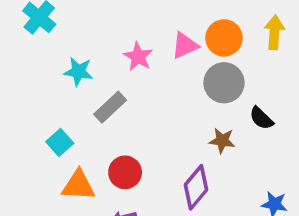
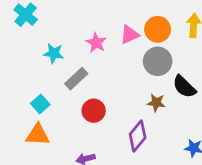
black semicircle: (261, 118) -> (184, 87), size x1.4
red circle: (125, 172) -> (94, 111), moved
orange triangle: (78, 185) -> (38, 135), moved

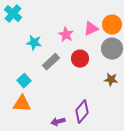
red circle: (94, 111) -> (80, 59), moved
purple diamond: (138, 136) -> (82, 112), moved

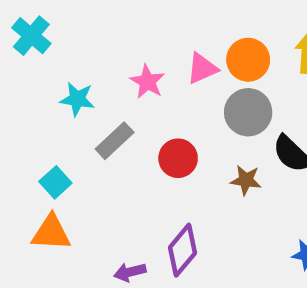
red circle: (80, 59) -> (178, 158), moved

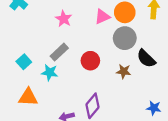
pink star: (147, 82) -> (64, 19), moved
cyan star: (77, 99) -> (50, 72), moved
cyan square: (55, 182) -> (24, 62), moved

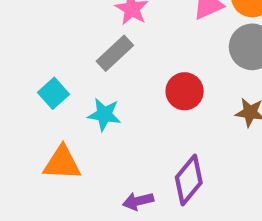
gray rectangle: (59, 52) -> (115, 53), moved

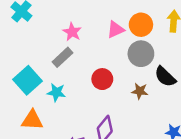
cyan square: (54, 93) -> (27, 80), size x1.6

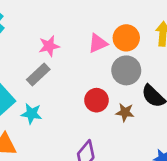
pink star: (72, 32) -> (49, 46), turned 30
red circle: (102, 79) -> (96, 100), moved

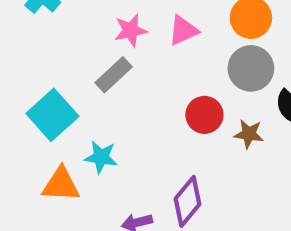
pink triangle: (98, 43) -> (183, 30), moved
cyan star: (32, 114) -> (101, 157), moved

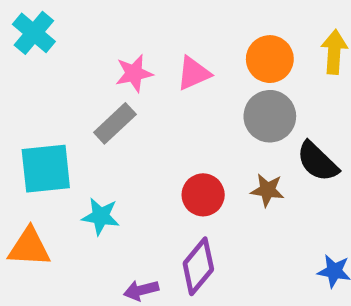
cyan square: (52, 115) -> (46, 169), turned 36
red circle: (204, 115) -> (203, 195), moved
orange triangle: (61, 185) -> (29, 247), moved

